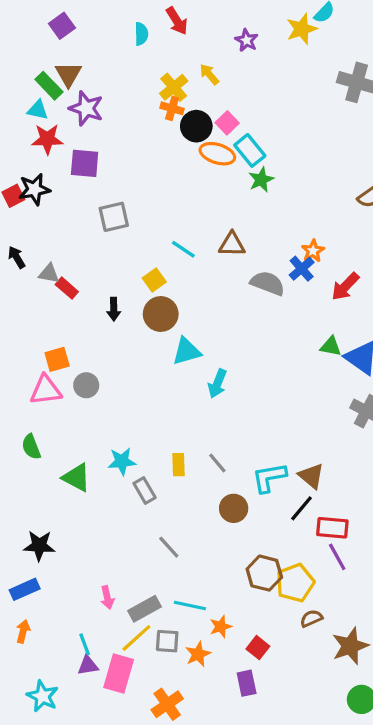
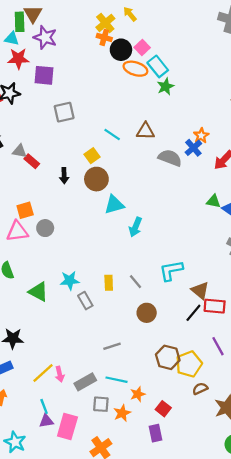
green rectangle: (49, 86) -> (20, 22), turned 42
cyan L-shape: (269, 478) -> (171, 270), moved
red rectangle: (332, 528) -> (215, 306), moved
gray line: (169, 547) -> (112, 346), moved, turned -66
yellow line: (136, 638) -> (43, 373), moved

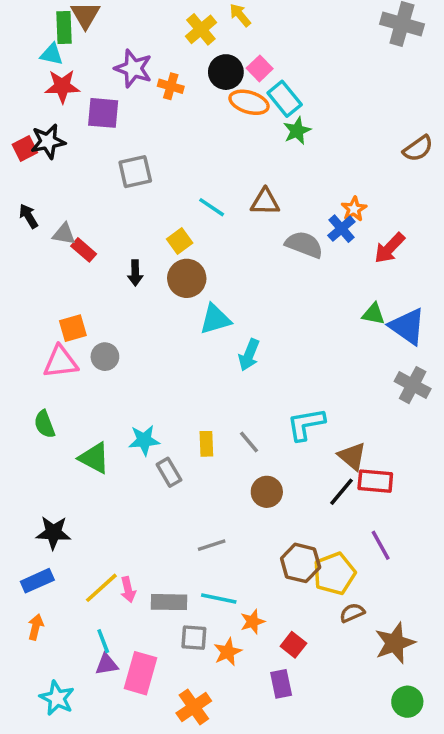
purple star: (45, 37) -> (133, 68), moved
orange cross: (104, 37) -> (171, 86), moved
gray rectangle: (85, 382) -> (169, 602), turned 30

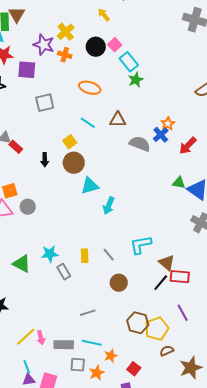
yellow cross: (201, 29) -> (66, 32), moved
orange ellipse: (249, 102) -> (90, 88), moved

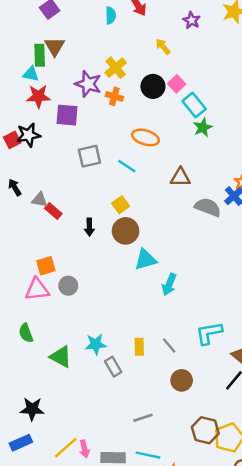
cyan line: (88, 123) -> (127, 166), moved

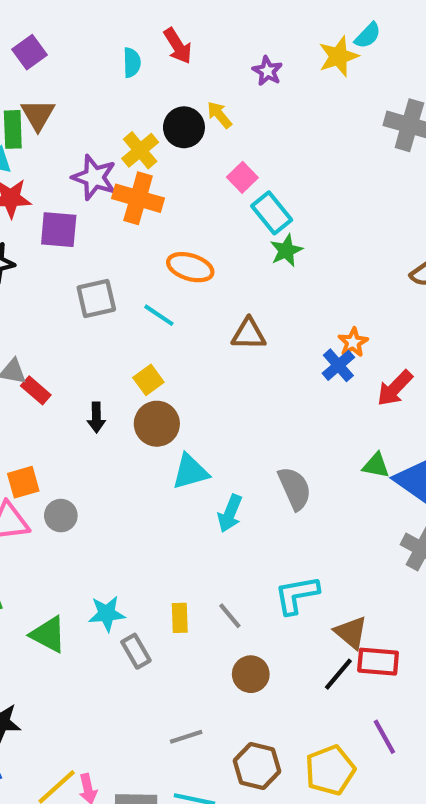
black circle: (153, 86) -> (184, 127), moved
orange cross: (114, 96) -> (138, 198), size x1.6
gray semicircle: (208, 207) -> (295, 488), moved, turned 45
brown hexagon: (205, 430) -> (257, 766), moved

